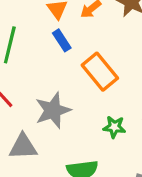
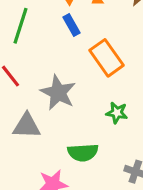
gray star: (53, 110) -> (58, 93), turned -30

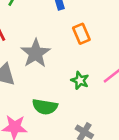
orange rectangle: (106, 58) -> (81, 34), size x0.7

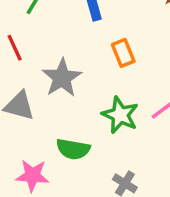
green star: (80, 80) -> (120, 115), size x1.5

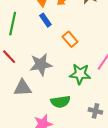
gray star: (62, 78) -> (41, 64), turned -30

